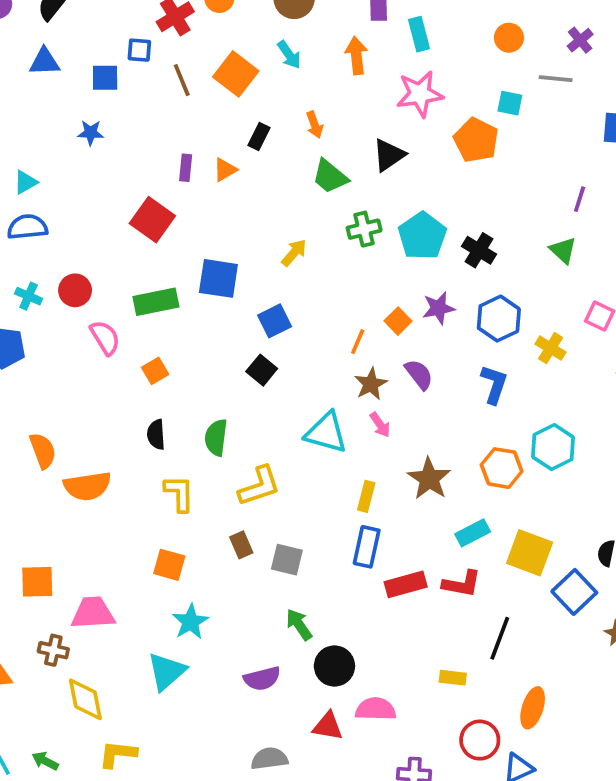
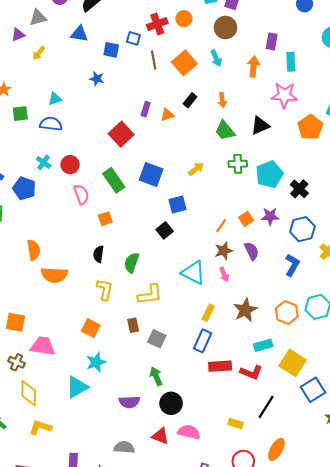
green rectangle: (156, 302) -> (114, 180), turned 55

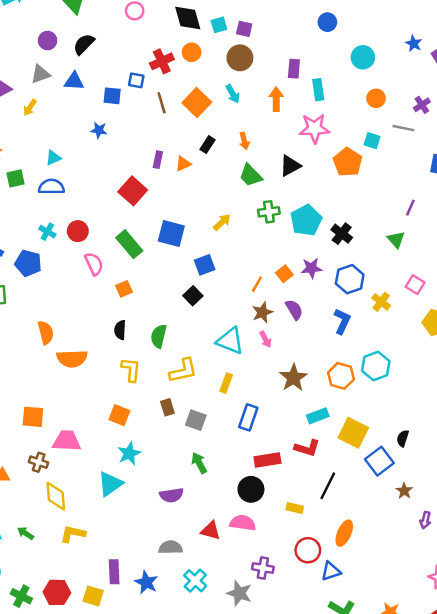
gray triangle: (38, 18) -> (40, 74), moved
yellow rectangle: (208, 313) -> (226, 383), moved
red rectangle: (220, 366) -> (267, 460), moved
black circle: (171, 403) -> (251, 489), moved

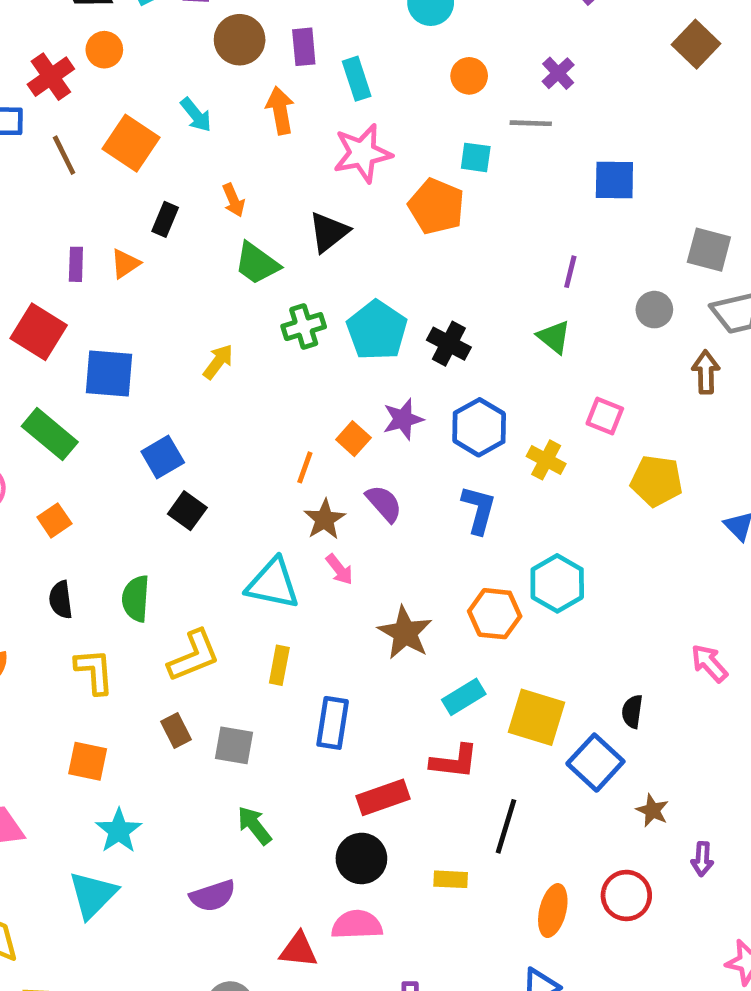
brown circle: (240, 58) -> (240, 40), moved
blue square: (171, 234) -> (109, 374), moved
blue square: (205, 265) -> (163, 457), moved
red circle: (308, 550) -> (626, 895), moved

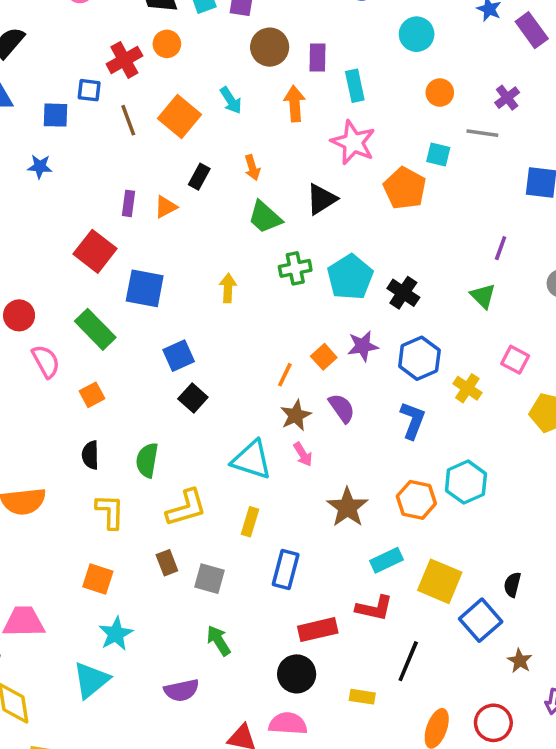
pink star: (362, 153) -> (353, 142), turned 30
yellow arrow: (218, 362) -> (228, 288), turned -40

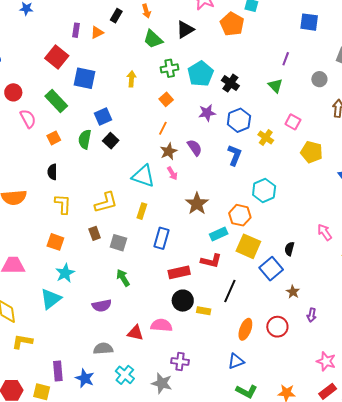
orange square: (324, 357) -> (166, 99), moved
green semicircle: (147, 460) -> (85, 139), moved
orange hexagon: (416, 500) -> (240, 215), moved
black circle: (297, 674) -> (183, 301), moved

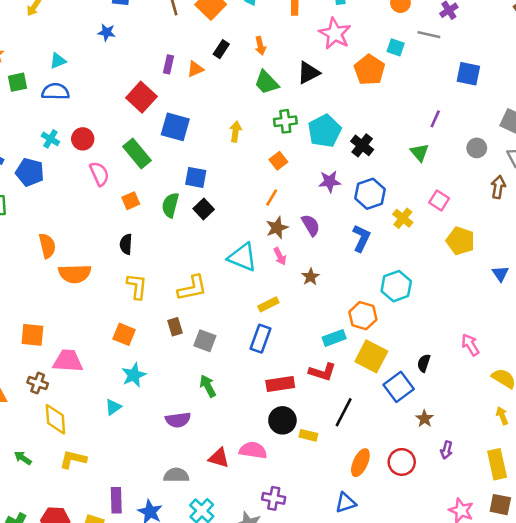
blue square: (103, 117) -> (196, 177), turned 30
brown star: (197, 204) -> (311, 277), moved, size x0.6
yellow rectangle: (142, 211) -> (268, 304), moved, turned 42
cyan triangle: (51, 299) -> (113, 407), size x0.6

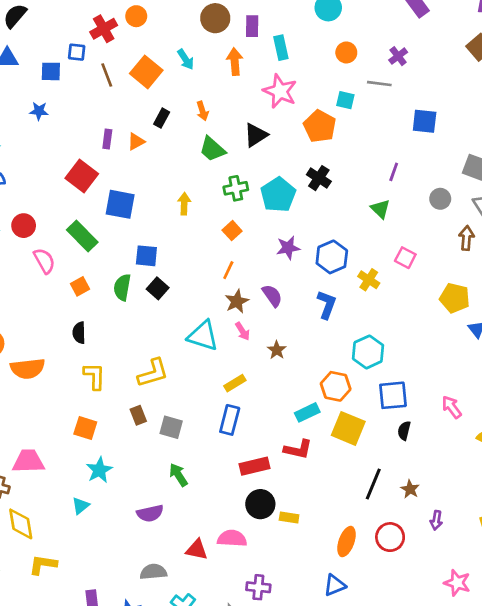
black cross: (362, 145) -> (319, 178), moved
yellow pentagon: (460, 241) -> (455, 298), moved
blue square: (399, 387) -> (393, 395), moved, turned 36
black line: (344, 412) -> (373, 484), moved

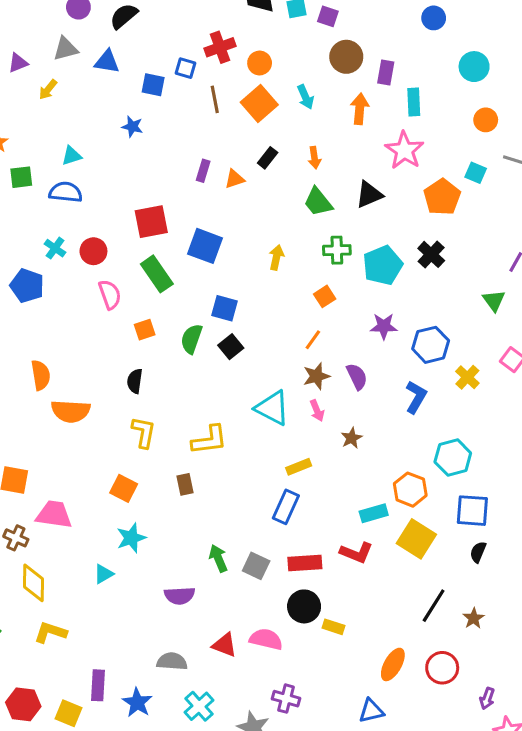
orange circle: (136, 16) -> (260, 63), moved
red square: (82, 176) -> (151, 222), moved, turned 32
gray square: (171, 427) -> (256, 566), moved
purple arrow: (436, 520) -> (487, 698), moved

